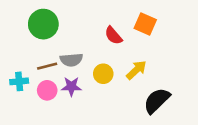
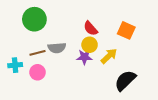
orange square: (145, 24) -> (126, 30), moved
yellow circle: (103, 74) -> (90, 45), moved
purple star: (71, 87) -> (84, 57), moved

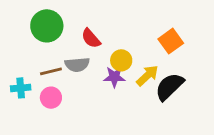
red semicircle: (91, 28) -> (91, 38), moved
orange square: (126, 30) -> (171, 41), turned 30
black semicircle: (125, 80) -> (169, 87), moved

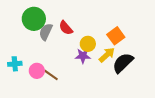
orange square: (171, 41) -> (116, 36), moved
gray semicircle: (77, 65) -> (46, 32), moved, turned 120
brown line: (51, 71) -> (51, 75), moved, turned 49

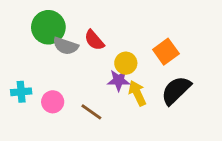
gray semicircle: (46, 32) -> (66, 46), turned -96
yellow arrow: (107, 55) -> (137, 93), moved, turned -72
brown line: (51, 75) -> (91, 112), moved

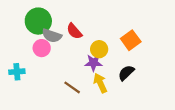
black semicircle: (176, 90) -> (126, 73), moved, size x0.7
yellow arrow: (137, 93) -> (100, 83), moved
pink circle: (53, 102) -> (42, 48), moved

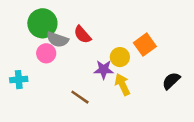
yellow circle: (99, 49) -> (120, 57), moved
black semicircle: (126, 73) -> (171, 81), moved
yellow arrow: (100, 83) -> (122, 85), moved

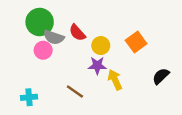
yellow circle: (120, 57) -> (101, 46), moved
cyan cross: (19, 80) -> (29, 97), moved

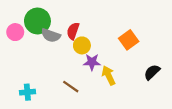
red semicircle: (77, 33) -> (73, 31), turned 60
yellow circle: (101, 46) -> (82, 45), moved
pink circle: (43, 50) -> (15, 32), moved

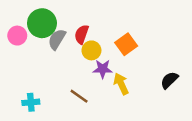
gray semicircle: (51, 35) -> (57, 39), turned 102
orange square: (129, 40) -> (126, 44), moved

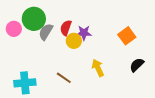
orange square: (126, 44) -> (127, 36), moved
purple star: (103, 69) -> (84, 33), moved
cyan cross: (31, 102) -> (25, 83), size x1.5

